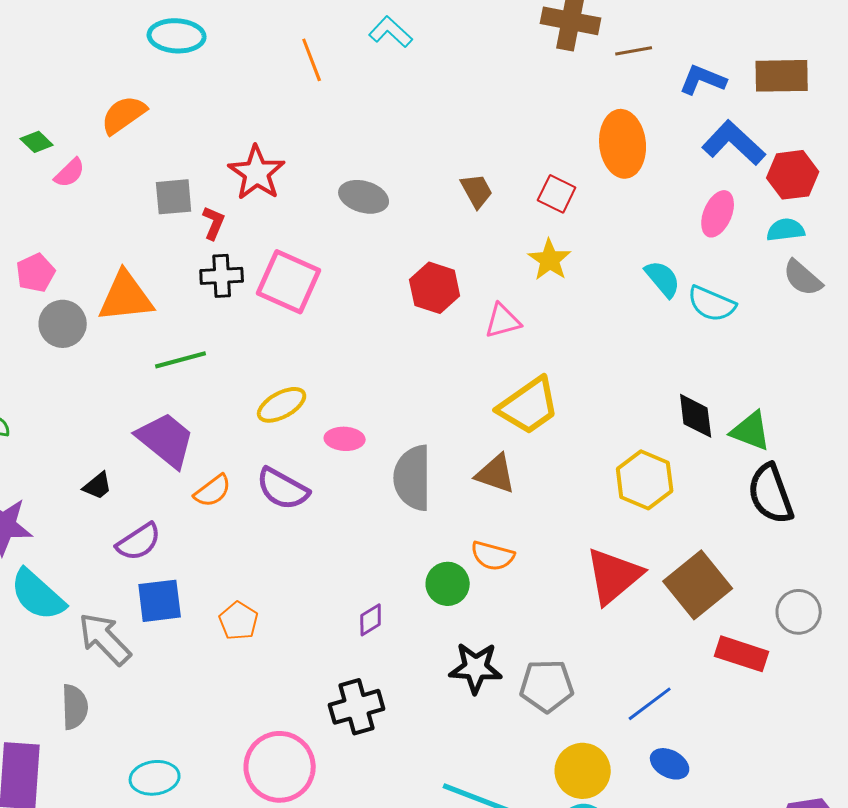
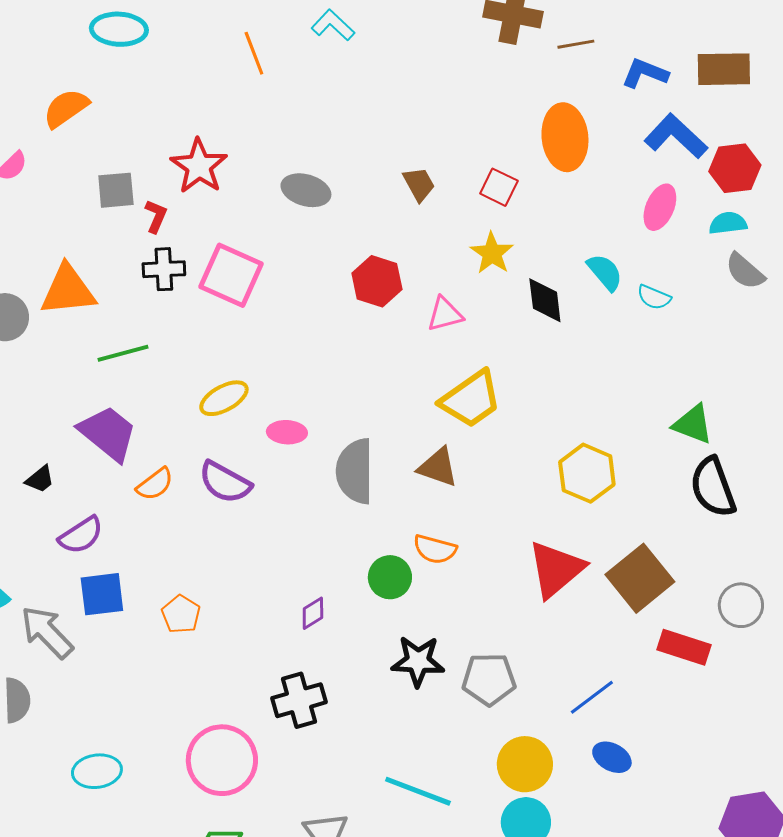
cyan semicircle: (712, 304) -> (654, 297), size x0.7
black diamond: (696, 416) -> (545, 300), moved

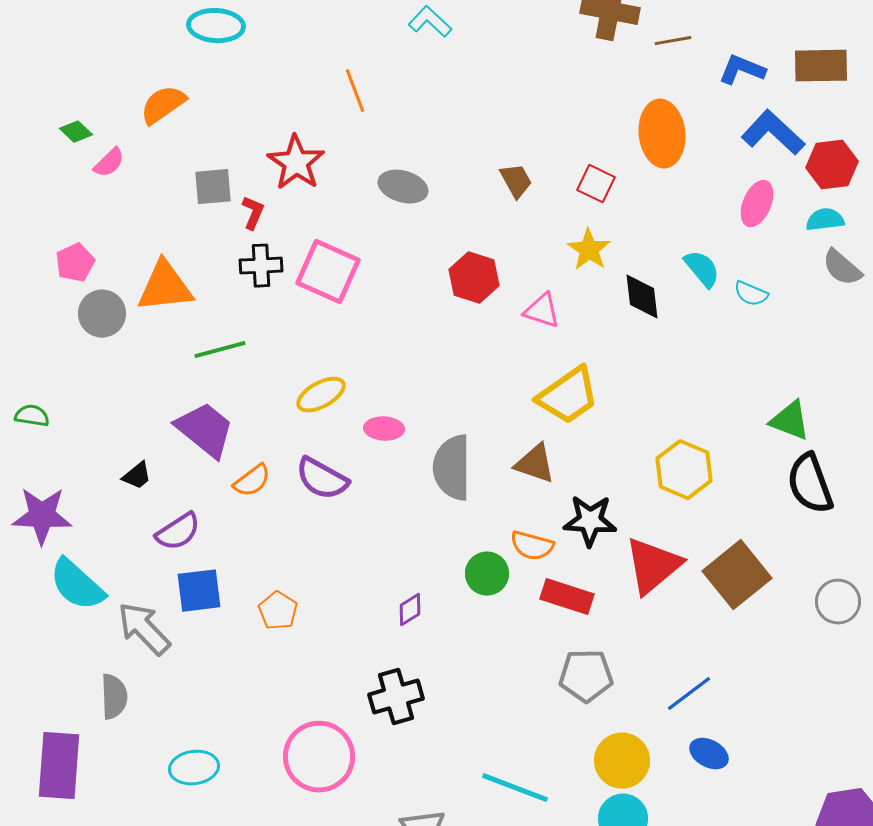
orange line: (254, 53) -> (355, 91), moved
pink triangle: (445, 314) -> (542, 311), turned 33
red rectangle: (684, 647) -> (567, 597), moved
black star: (418, 661) -> (590, 521), moved

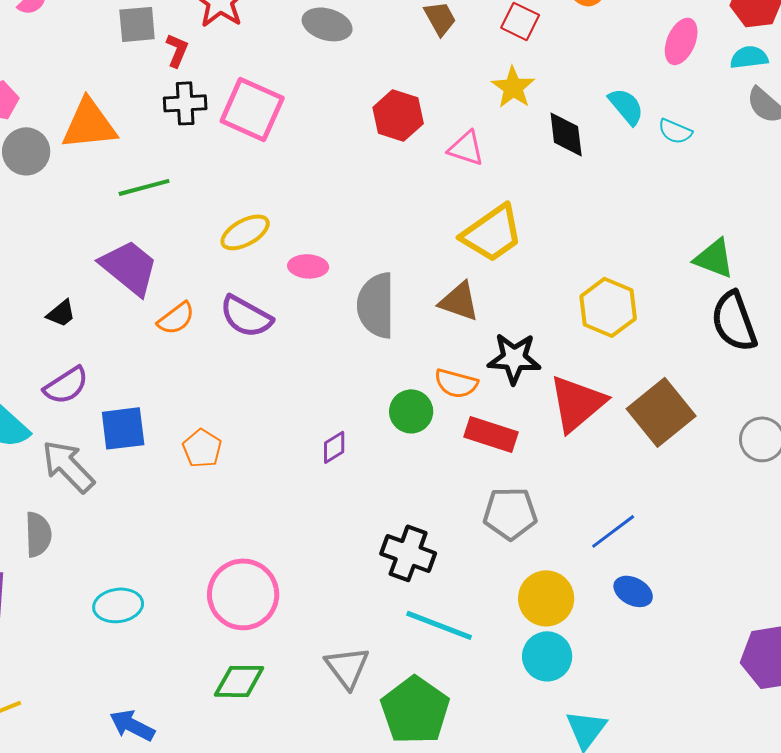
purple semicircle: (178, 532) -> (66, 385), moved
black cross: (396, 697) -> (408, 553), moved, turned 36

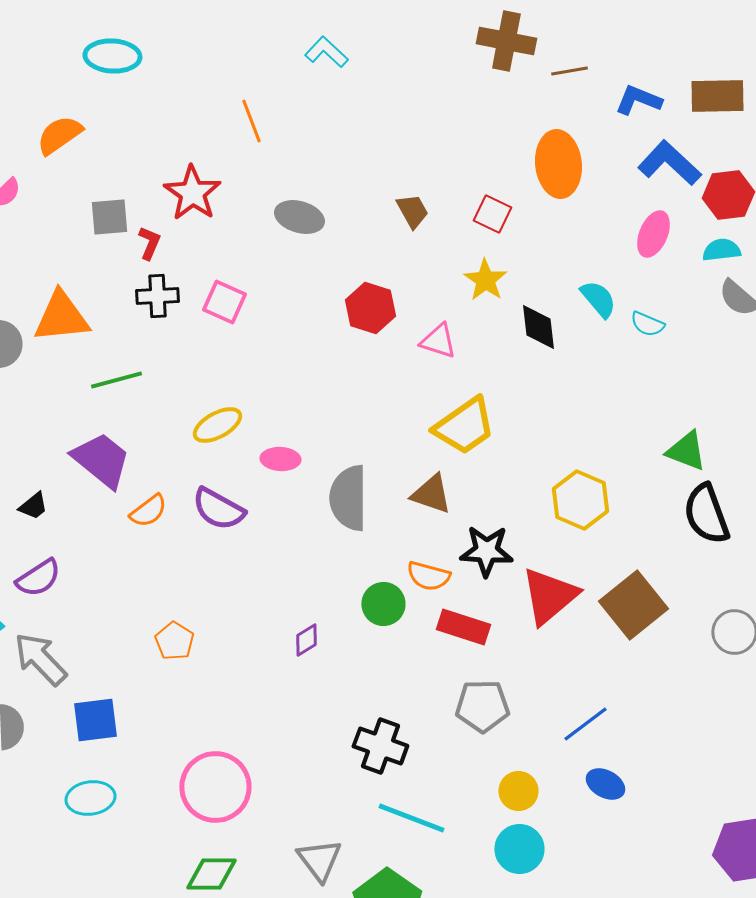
pink square: (252, 109) -> (224, 302), size x0.7
blue square: (123, 428) -> (95, 720), moved
yellow circle: (546, 598) -> (518, 791), size x0.7

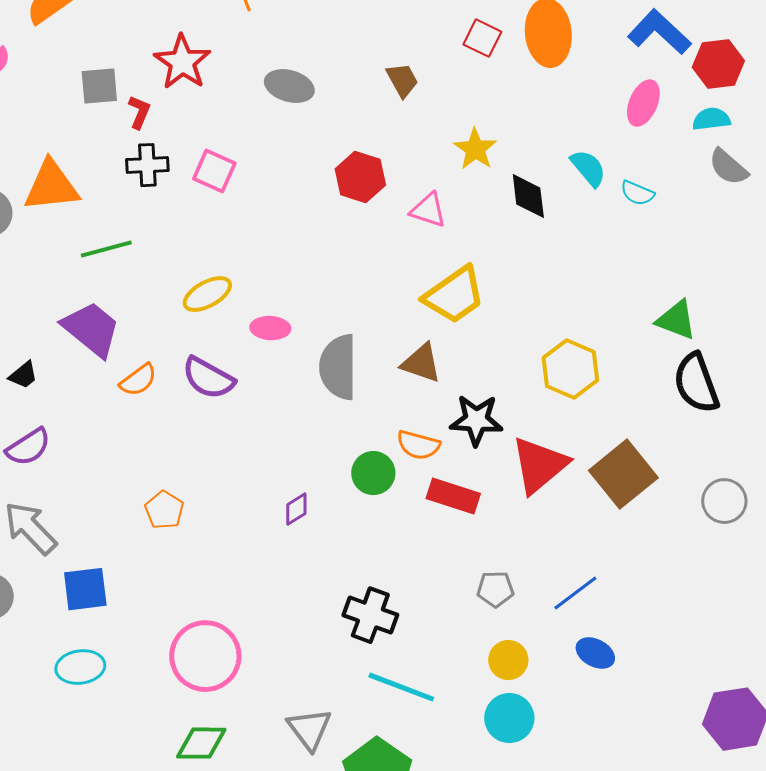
red square: (492, 214) -> (482, 38), moved
gray pentagon: (482, 706) -> (495, 589), moved, size x0.7

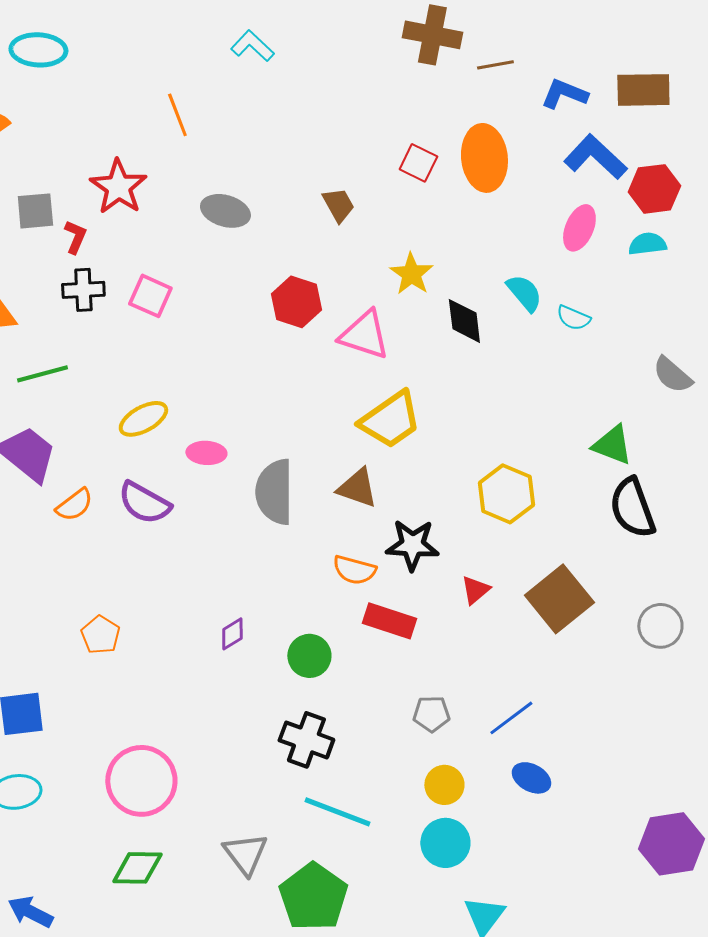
gray semicircle: (728, 167) -> (672, 375), moved
pink triangle: (428, 210) -> (364, 335), size x1.4
red triangle: (539, 465) -> (475, 590), size x0.5
green circle: (373, 473) -> (309, 656), moved

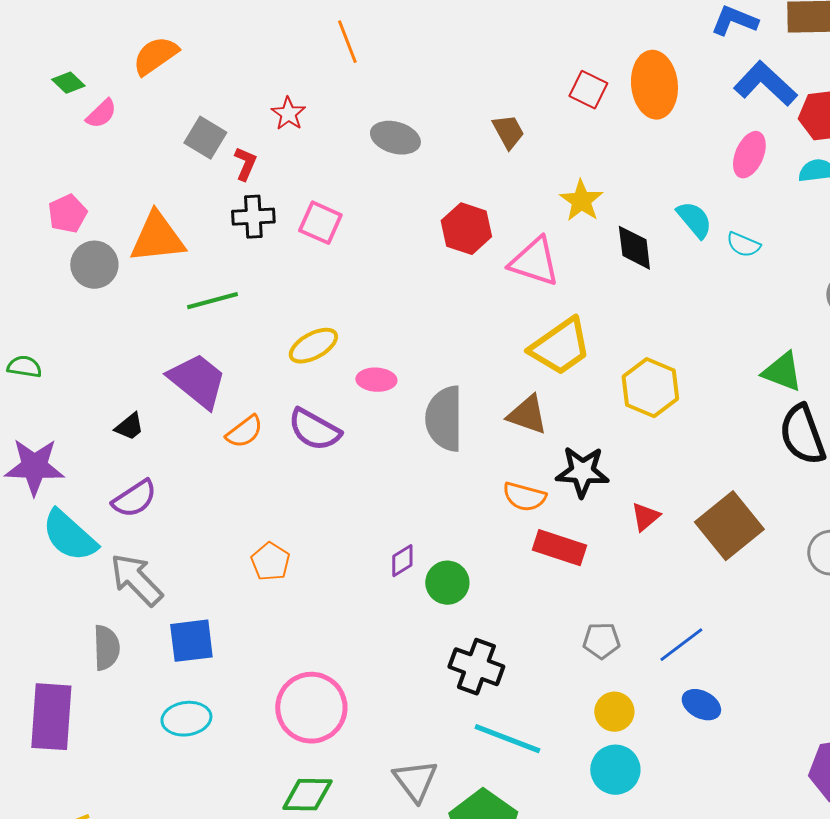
red star: (118, 187) -> (288, 114), size x0.6
gray square: (35, 211) -> (205, 138), turned 36
yellow hexagon: (506, 494) -> (650, 388), moved
green circle: (309, 656) -> (447, 583), moved

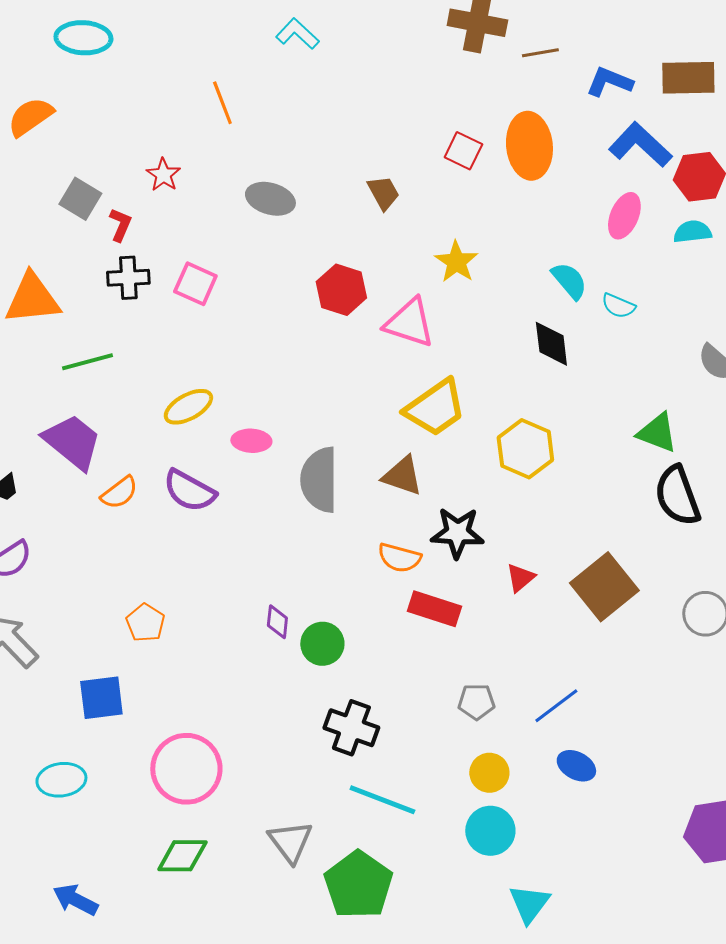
black diamond: (634, 248) -> (551, 344), moved
purple diamond: (402, 561) -> (277, 622), turned -52
blue square: (191, 641) -> (101, 698), moved

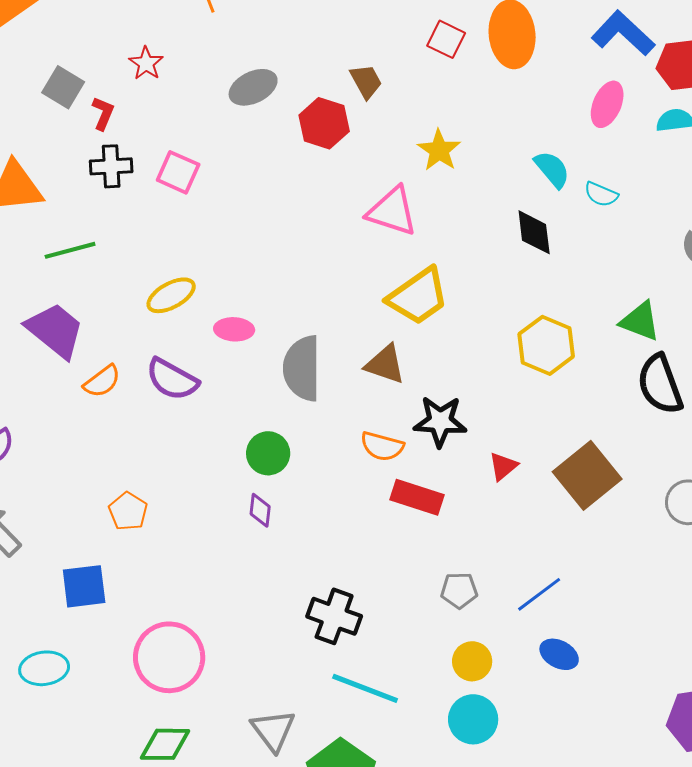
gray ellipse: (270, 199) -> (253, 87), turned -42
red hexagon: (341, 290) -> (324, 123), moved
yellow hexagon: (525, 449) -> (546, 345), moved
green circle: (322, 644) -> (268, 453), moved

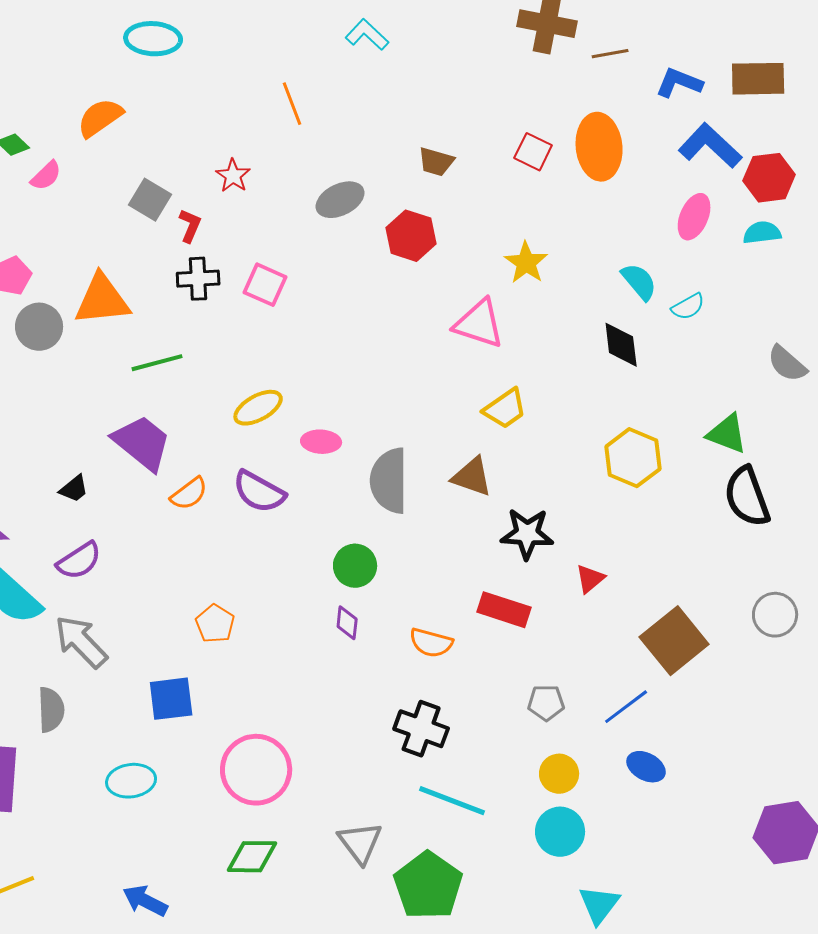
brown trapezoid: (366, 81) -> (436, 162), moved, turned 135
cyan semicircle: (601, 194) -> (688, 307), turned -52
yellow trapezoid: (418, 296) -> (505, 409), size x0.7
orange semicircle: (382, 446) -> (431, 643), moved
brown square: (587, 475) -> (674, 641), moved

